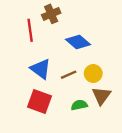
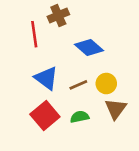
red square: (39, 102) -> (45, 116), turned 30
green semicircle: (79, 105) -> (80, 117), moved

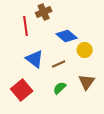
yellow circle: (106, 84) -> (85, 50), moved
red square: (45, 116) -> (22, 90), moved
green semicircle: (80, 117) -> (60, 88), turned -32

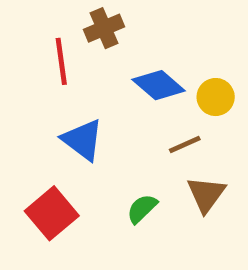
yellow circle: (85, 50) -> (216, 97), moved
brown line: (59, 64) -> (185, 144), moved

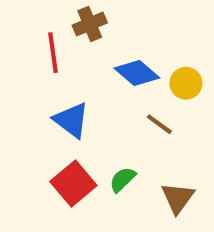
brown line: (185, 144) -> (159, 124), turned 60
brown triangle: (206, 194) -> (178, 198), moved
red square: (52, 213) -> (73, 184), moved

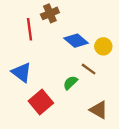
blue triangle: (71, 120) -> (22, 72), moved
green semicircle: (123, 179) -> (70, 83), moved
brown triangle: (178, 198) -> (99, 110), turned -36

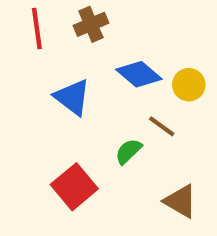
red line: (30, 29) -> (37, 29), moved
blue triangle: (22, 72) -> (72, 97), moved

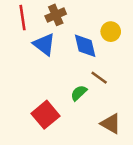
blue diamond: (139, 74) -> (85, 46), turned 36
yellow circle: (189, 85) -> (111, 32), moved
blue triangle: (72, 97) -> (44, 44), moved

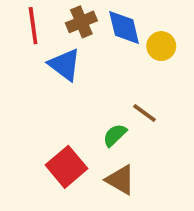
blue diamond: (85, 46) -> (124, 27), moved
brown triangle: (111, 124) -> (120, 180), moved

